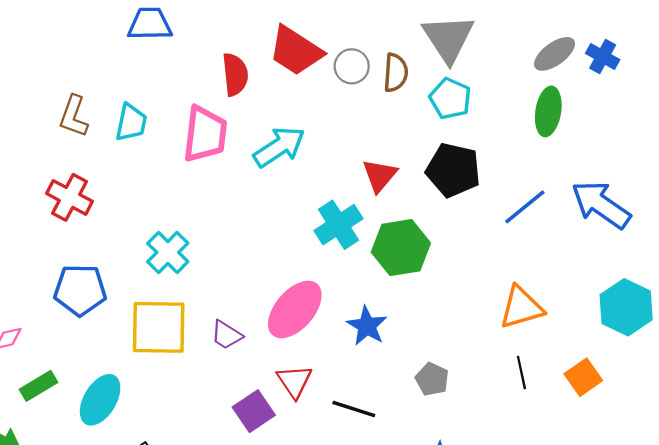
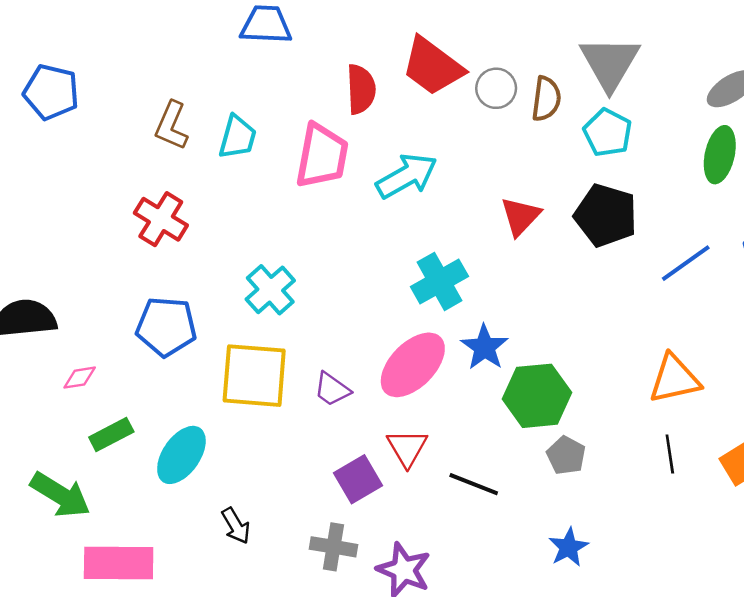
cyan cross: (339, 225) -> (439, 281), moved
green hexagon: (401, 248) -> (537, 396), moved
blue star: (367, 326) -> (485, 347), moved

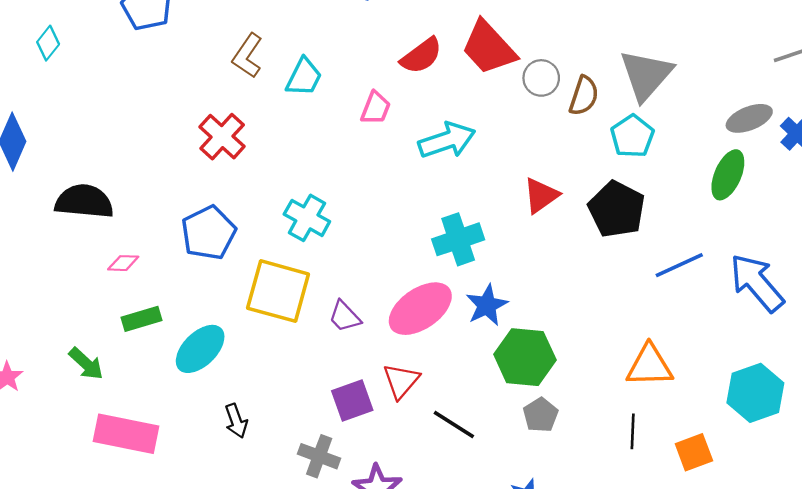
red semicircle: (361, 89) -> (421, 56), turned 45
pink trapezoid: (322, 156) -> (376, 108), size x0.6
cyan cross: (270, 290) -> (307, 218), turned -30
blue pentagon: (166, 327) -> (209, 233), turned 30
green arrow: (60, 495) -> (86, 364), size x0.7

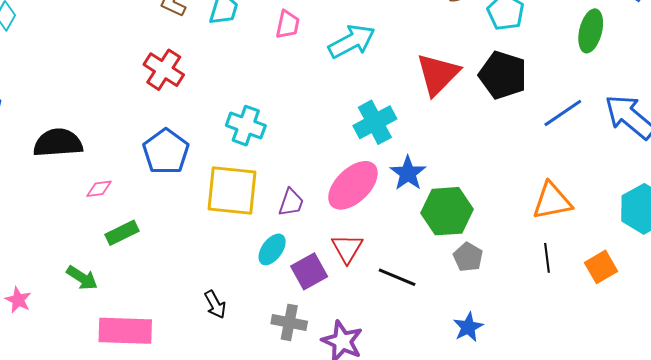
red triangle: (541, 195) -> (438, 74), size x1.4
purple trapezoid: (345, 316) -> (291, 202), turned -108
cyan ellipse: (200, 349) -> (272, 249), moved, size x0.7

